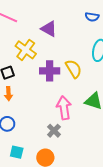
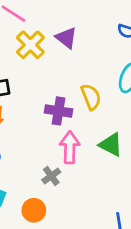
yellow cross: (26, 50) -> (30, 45), moved
purple cross: (50, 71) -> (59, 111), moved

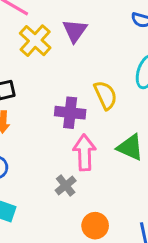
purple triangle: (66, 38) -> (75, 31), turned 30
orange circle: (34, 210) -> (95, 226), moved

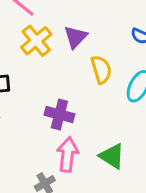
yellow semicircle: (105, 95) -> (101, 70), moved

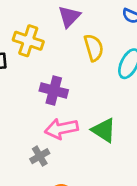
yellow cross: (36, 41) -> (28, 41), moved, turned -32
pink arrow: (68, 155) -> (61, 129), turned -108

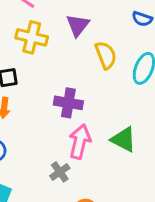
yellow cross: (28, 41) -> (32, 37), moved
pink arrow: (61, 129) -> (80, 142), turned 120

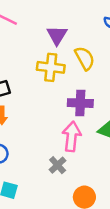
yellow cross: (32, 37) -> (51, 67), moved
purple cross: (68, 103) -> (80, 103), moved

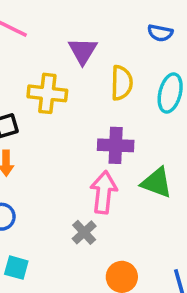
yellow semicircle: (85, 58) -> (122, 83), turned 30
yellow cross: (51, 67) -> (47, 93), moved

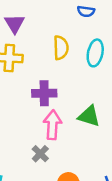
purple triangle: (83, 51) -> (15, 24), moved
purple cross: (116, 145) -> (44, 93), moved

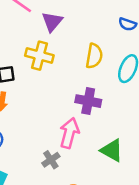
purple cross: (44, 93) -> (88, 101), moved
green triangle: (89, 116) -> (112, 150), moved

